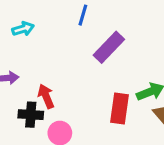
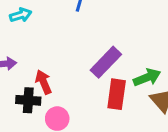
purple rectangle: (109, 47) -> (106, 62), moved

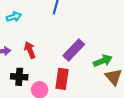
red arrow: (43, 82) -> (30, 50), moved
red rectangle: (117, 94) -> (62, 79), moved

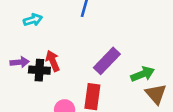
black cross: (19, 77) -> (39, 70), moved

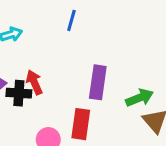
purple rectangle: (107, 61) -> (98, 82), turned -36

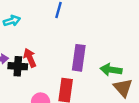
green arrow: (140, 98) -> (111, 70), turned -150

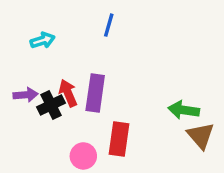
purple rectangle: (79, 58) -> (95, 93), moved
black cross: (18, 66) -> (51, 105), turned -30

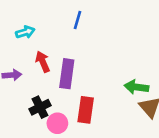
red arrow: (68, 93) -> (43, 62), moved
black cross: (51, 105) -> (40, 107), moved

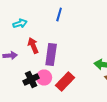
red rectangle: (86, 110) -> (65, 82), turned 36
pink circle: (57, 123) -> (44, 78), moved

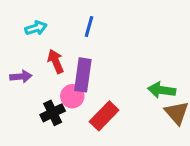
blue line: (59, 14) -> (89, 27), moved
pink circle: (44, 78) -> (72, 96), moved

